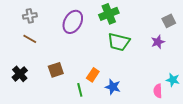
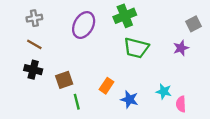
black cross: (20, 74) -> (33, 70), moved, turned -35
cyan star: (173, 80) -> (164, 91), moved
green line: (80, 90) -> (77, 102), moved

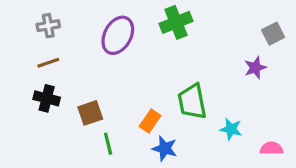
brown line: (34, 44) -> (48, 63), turned -49
green trapezoid: (136, 48) -> (192, 102), moved, turned 65
blue star: (129, 99) -> (165, 148), moved
pink semicircle: (181, 104) -> (271, 148), moved, turned 91

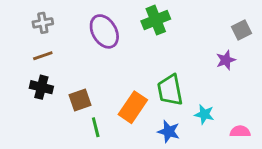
purple ellipse: (118, 35) -> (104, 31), turned -60
orange rectangle: (150, 121) -> (133, 107), size x1.5
blue star: (165, 148) -> (169, 132), moved

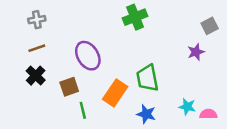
purple ellipse: (104, 31) -> (88, 56), moved
black cross: (41, 87) -> (36, 76), turned 30
cyan star: (204, 114) -> (187, 107), moved

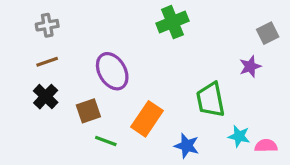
green trapezoid: (147, 78) -> (211, 100), moved
green line: (83, 110) -> (106, 141), turned -56

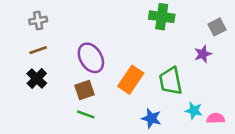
green cross: (172, 22) -> (162, 17), moved, turned 30
brown square: (88, 111) -> (84, 90), moved
orange rectangle: (147, 119) -> (131, 80), moved

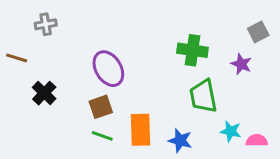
green cross: (162, 17) -> (192, 50), moved
brown line: (38, 50) -> (17, 58), moved, turned 36
purple star: (203, 54) -> (241, 64), turned -30
orange rectangle: (131, 80) -> (140, 130), moved, turned -36

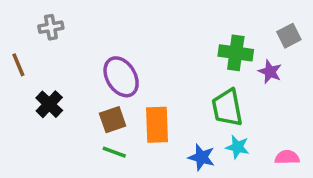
green cross: (192, 50) -> (236, 53), moved
brown line: (17, 58) -> (18, 65), turned 50
orange rectangle: (140, 130) -> (157, 125), moved
cyan star: (231, 131) -> (237, 147), moved

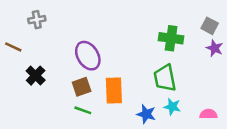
gray square: (289, 36) -> (210, 26), turned -35
brown line: (18, 65) -> (13, 47), turned -42
purple star: (270, 72) -> (215, 48), moved

